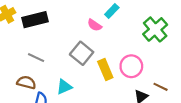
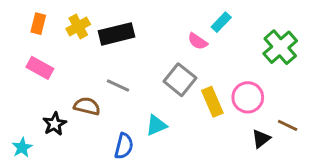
brown semicircle: (26, 82) -> (87, 106), moved

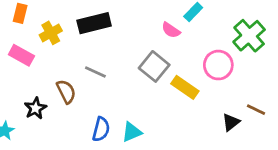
yellow cross: (78, 27) -> (51, 33), moved
pink circle: (248, 97) -> (218, 65), moved
yellow rectangle: (212, 102) -> (185, 87), turned -32
brown semicircle: (87, 106) -> (66, 92), turned 50
cyan triangle: (156, 125) -> (132, 132), moved

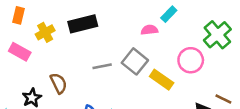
pink semicircle: (171, 30) -> (149, 30), turned 140
gray line: (95, 72) -> (102, 66), moved, turned -36

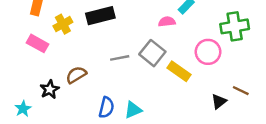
green cross: (217, 35) -> (235, 26), turned 32
brown semicircle: (59, 83) -> (76, 75), turned -95

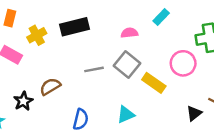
pink semicircle: (167, 22) -> (129, 33), moved
cyan triangle: (133, 110) -> (126, 115), moved

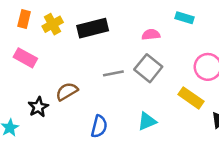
cyan rectangle: (161, 17) -> (185, 18), turned 63
yellow cross: (37, 35) -> (53, 24), moved
yellow rectangle: (154, 83) -> (191, 98), moved

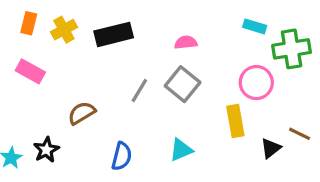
cyan rectangle: (185, 18) -> (255, 26), moved
gray line: (113, 73) -> (139, 91), turned -48
yellow rectangle: (191, 98) -> (235, 121), turned 45
black star: (38, 107) -> (46, 150), moved

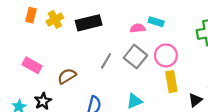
cyan rectangle: (255, 26) -> (156, 22), moved
pink rectangle: (30, 71) -> (32, 65), moved
pink circle: (256, 83) -> (166, 55), moved

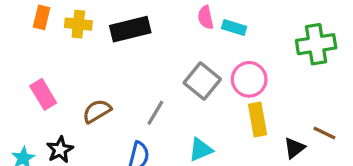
yellow cross: (55, 20) -> (78, 24), turned 35
pink semicircle: (138, 28) -> (206, 17), moved, turned -96
gray line: (106, 61) -> (155, 113), moved
pink rectangle: (32, 65) -> (43, 94), turned 30

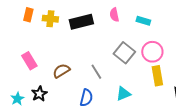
pink semicircle: (206, 17) -> (114, 15), moved
gray line: (155, 113) -> (96, 72), turned -63

